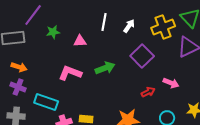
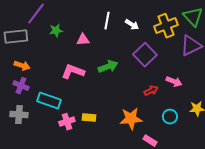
white arrow: (129, 26) -> (132, 25), turned 88

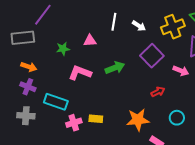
green star: (56, 31) -> (63, 49), moved
pink arrow: (174, 82) -> (181, 71), moved

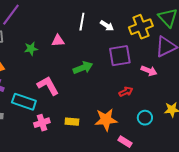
purple square: (152, 56) -> (120, 56), turned 35
pink L-shape: (80, 73) -> (48, 86), moved, turned 40
yellow rectangle: (96, 119) -> (72, 122), moved

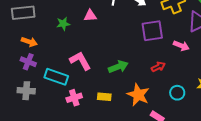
green arrow: (83, 68) -> (118, 67), moved
orange star: (106, 120) -> (138, 95), turned 30

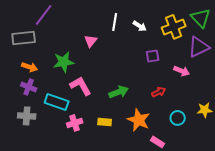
pink triangle: (90, 16) -> (91, 41), turned -48
green star: (63, 24) -> (64, 62), moved, size x1.5
purple square: (152, 31) -> (153, 56), size x0.6

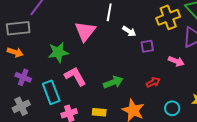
white arrow: (140, 26) -> (129, 31), moved
pink triangle: (91, 41) -> (85, 31), size x1.6
orange arrow: (30, 67) -> (15, 52), moved
cyan rectangle: (57, 102) -> (51, 92), turned 50
gray cross: (27, 116) -> (21, 106), turned -30

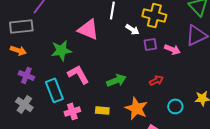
yellow cross: (168, 17) -> (154, 15), moved, turned 35
pink triangle: (85, 31) -> (88, 29), turned -45
pink arrow: (176, 61) -> (172, 49), moved
gray cross: (21, 106) -> (24, 104), turned -30

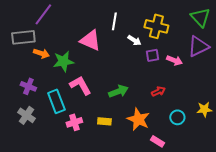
orange arrow: (18, 50) -> (41, 53), moved

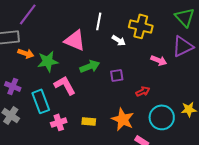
purple square: (152, 55) -> (117, 75), moved
green arrow: (118, 91) -> (90, 66), moved
cyan circle: (177, 117) -> (162, 117), size x1.6

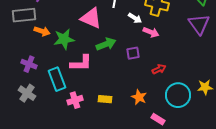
purple triangle: (183, 46) -> (199, 24), turned -40
pink arrow: (159, 60) -> (151, 32), moved
pink L-shape: (65, 85) -> (81, 63), turned 120
orange star: (123, 119) -> (139, 97), size x0.7

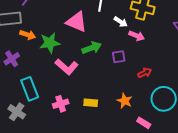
pink L-shape: (81, 63) -> (67, 67), turned 40
purple cross: (29, 64) -> (12, 59), moved, turned 35
cyan rectangle: (57, 79) -> (30, 89), moved
gray cross: (27, 93) -> (17, 112), moved

